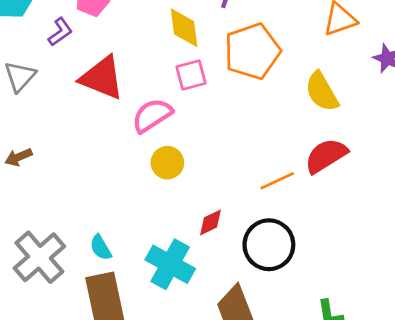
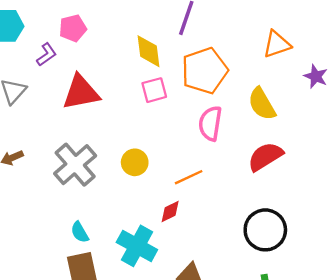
red triangle: (102, 78) -> (81, 92), turned -33
pink semicircle: (152, 115) -> (210, 123), moved, turned -48
orange line: (277, 181) -> (189, 177), moved
black circle: (269, 245) -> (265, 230), moved
gray cross: (39, 257) -> (75, 165), moved

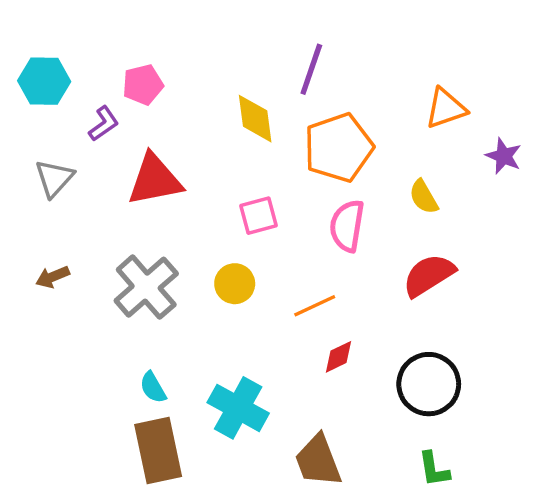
pink square: (154, 90) -> (259, 216), moved
yellow semicircle: (262, 104) -> (424, 197), size x0.7
red diamond: (170, 212) -> (339, 357), moved

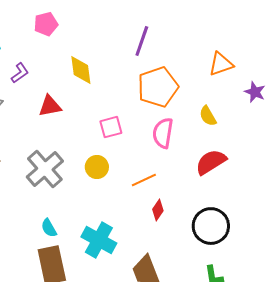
pink pentagon: (143, 85) -> (46, 24), moved
yellow diamond: (255, 119) -> (81, 70), moved
red triangle: (155, 180) -> (50, 106), size x0.7
red diamond: (339, 357) -> (158, 210), turned -30

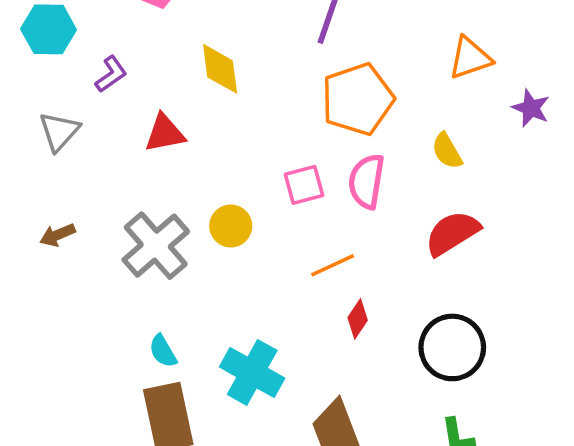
pink square: (111, 127) -> (304, 185), moved
yellow circle: (97, 167) -> (231, 226), moved

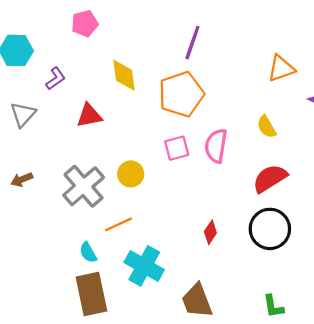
orange pentagon: (358, 99) -> (181, 94), moved
orange line: (333, 265) -> (118, 224), moved
black circle: (452, 347) -> (270, 229), moved

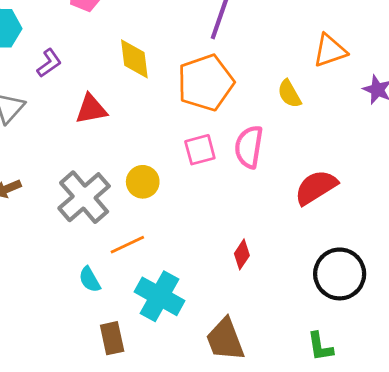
yellow semicircle: (267, 127) -> (289, 94), moved
black circle: (270, 229) -> (340, 274), moved
brown rectangle: (91, 294) -> (112, 338), moved, size x0.6

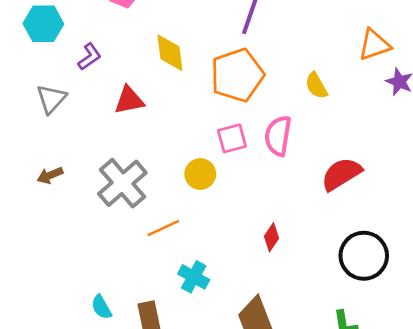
orange triangle: (330, 51) -> (374, 45), moved
yellow circle: (143, 182) -> (200, 174), moved
cyan semicircle: (90, 280) -> (101, 307), moved
cyan cross: (159, 296) -> (194, 277), size x0.7

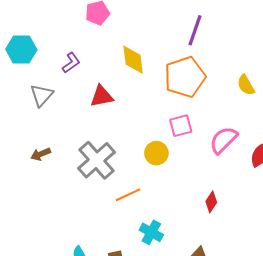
cyan hexagon: (43, 24) -> (21, 50), moved
pink semicircle: (278, 136) -> (223, 140), moved, turned 36

